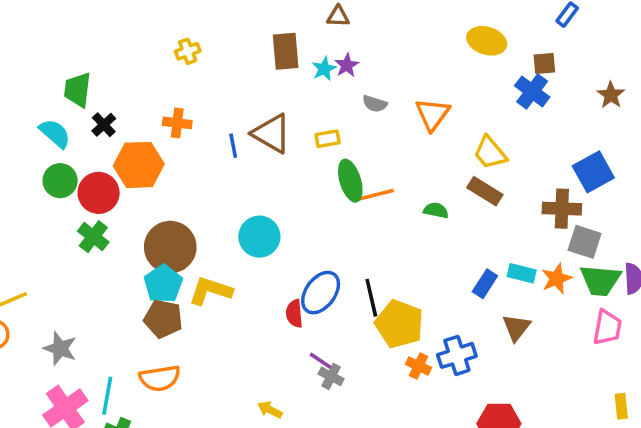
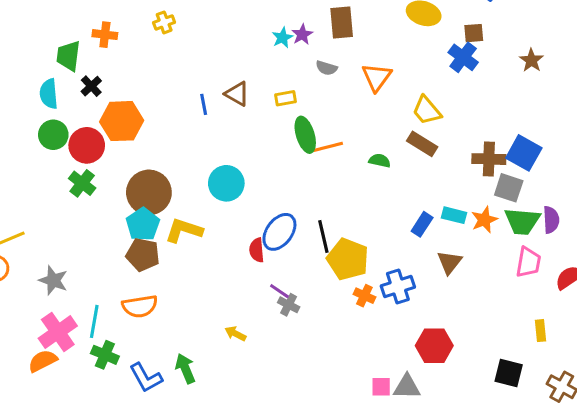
brown rectangle: (286, 51) -> (342, 22), moved
orange cross: (177, 123) -> (105, 35), moved
cyan semicircle: (55, 133) -> (49, 94), turned -136
brown triangle: (272, 133) -> (237, 94), size x0.7
blue square: (593, 172) -> (524, 153), moved, turned -32

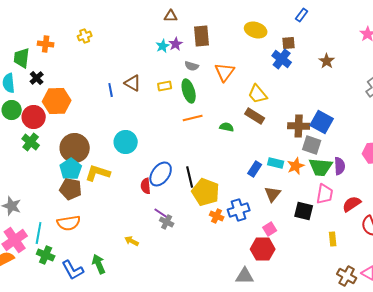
green ellipse: (305, 135) -> (189, 91), moved
black square: (509, 373) -> (304, 211), moved
pink square: (381, 387) -> (270, 229), moved, turned -32

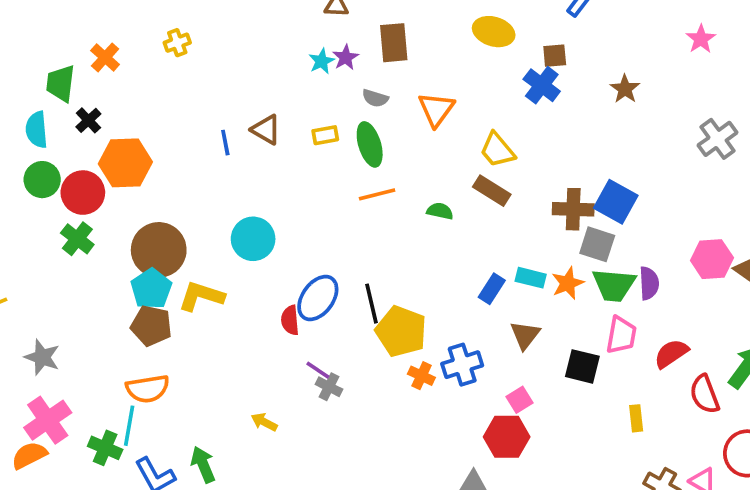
orange cross: (46, 44) -> (105, 57), turned 35
cyan line: (39, 233) -> (129, 426), moved

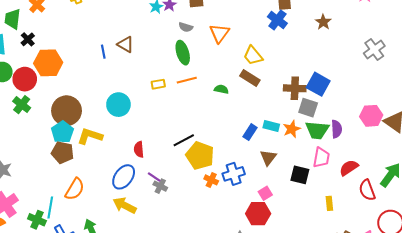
yellow rectangle: (325, 135) -> (158, 84), moved
blue ellipse: (318, 298) -> (124, 177), moved
black line: (372, 304) -> (184, 140), turned 75
orange semicircle: (148, 389) -> (75, 189), moved, turned -50
yellow arrow: (264, 422) -> (125, 205), size x1.6

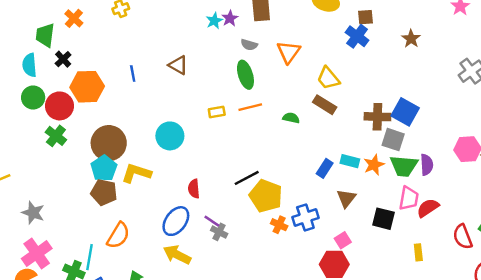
blue line: (103, 52) -> (133, 74), moved
red semicircle: (349, 168) -> (428, 208), moved

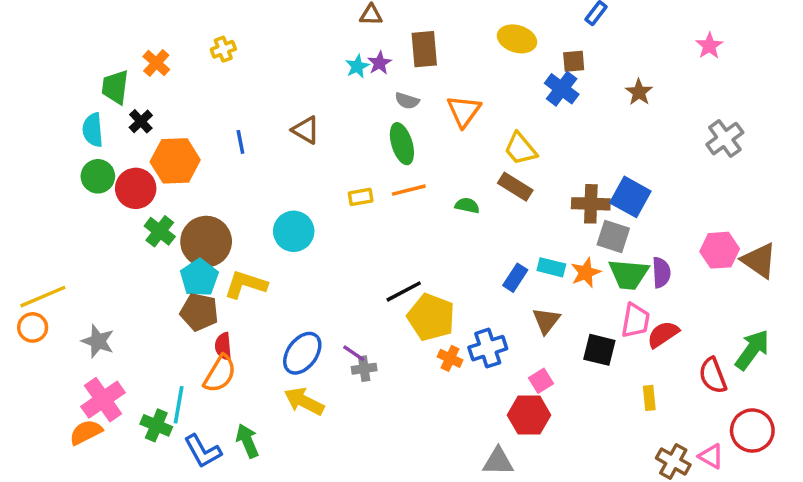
green cross: (56, 136) -> (160, 231), moved
red semicircle: (194, 189) -> (223, 346), moved
gray cross: (219, 232) -> (364, 369), turned -35

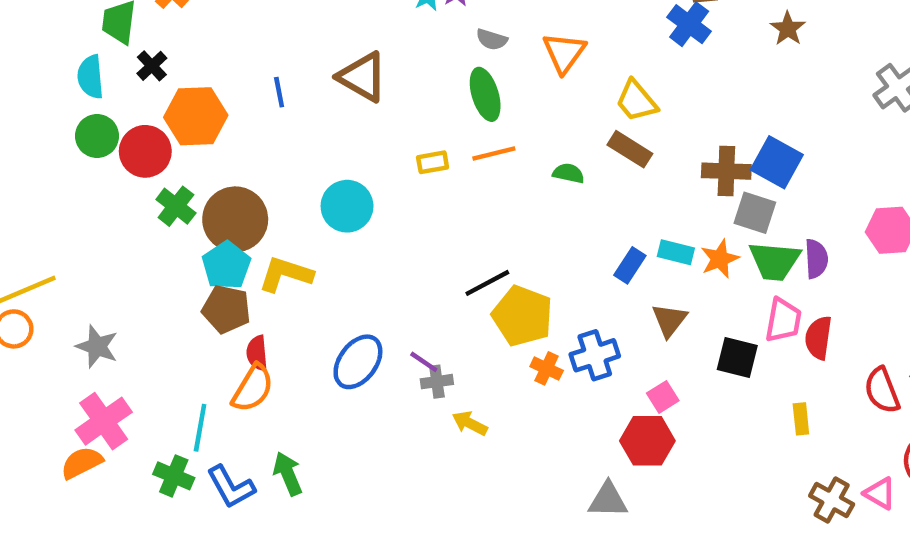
brown triangle: (306, 130) -> (362, 77), size x1.4
red semicircle: (663, 334) -> (818, 338), turned -48
yellow arrow: (304, 401) -> (470, 423), moved, size x0.7
green cross: (156, 425) -> (174, 476), moved

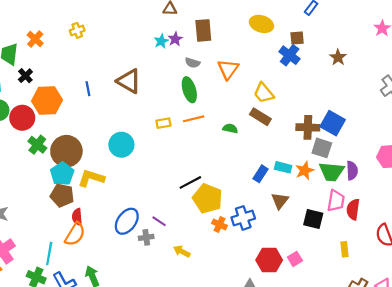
gray cross: (437, 382) -> (146, 237), moved
pink square: (663, 397) -> (295, 259), moved

